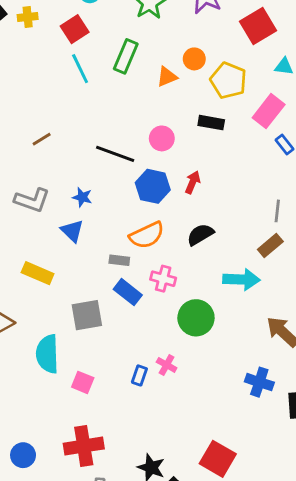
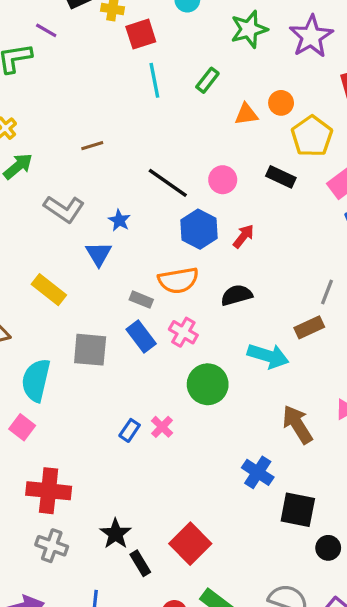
red square: (75, 29) -> (141, 34), moved
green rectangle: (126, 56) -> (207, 80), size x0.7
pink square: (83, 382) -> (22, 427), moved

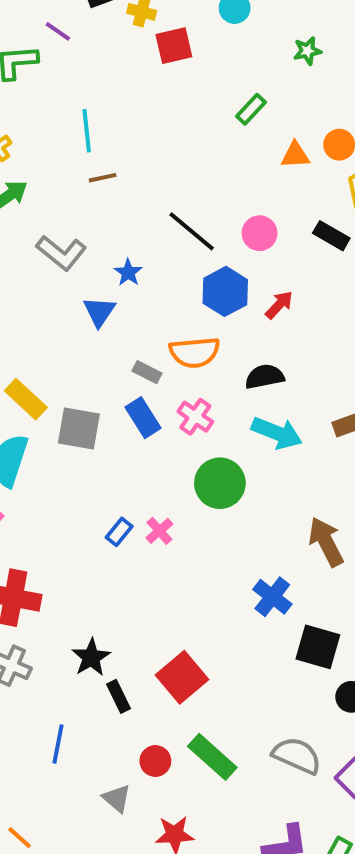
green star: (249, 29) -> (307, 51), size x0.6
cyan line: (154, 80) -> (87, 131), moved
yellow rectangle: (49, 290) -> (26, 399), moved
cyan arrow: (268, 356) -> (277, 433), moved

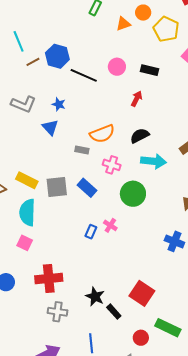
black rectangle: (331, 236) -> (150, 70), moved
blue hexagon: (225, 291) -> (57, 56), moved
blue rectangle: (143, 418) -> (87, 188), moved

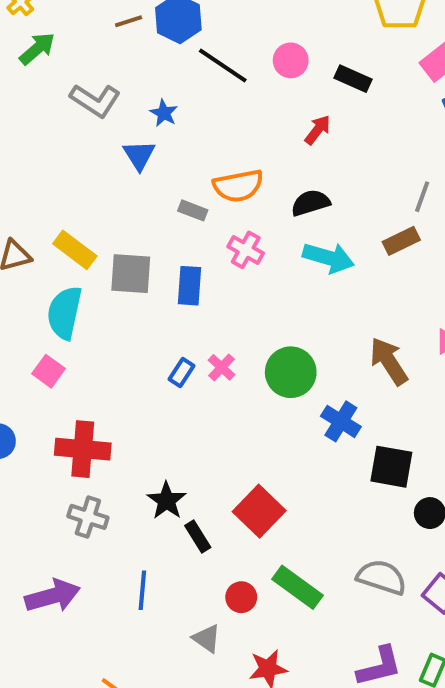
blue rectangle: (87, 188) -> (190, 286), turned 42
green circle: (133, 194) -> (291, 372), moved

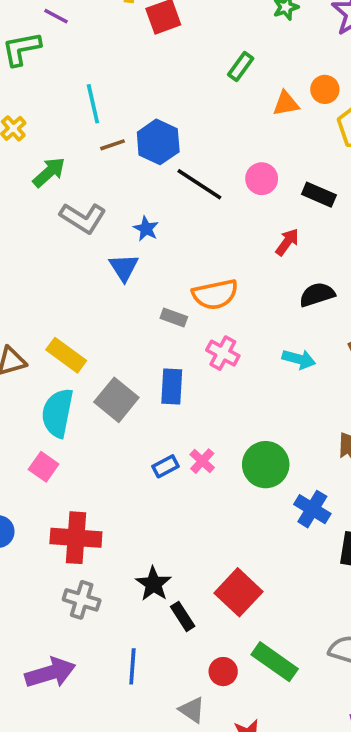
green arrow: (37, 49) -> (49, 172), moved
black semicircle: (311, 203) -> (317, 295), moved
cyan arrow: (329, 258) -> (299, 359), size x0.7
gray square: (131, 274) -> (116, 400), moved, turned 36
blue rectangle: (181, 373) -> (165, 466), turned 30

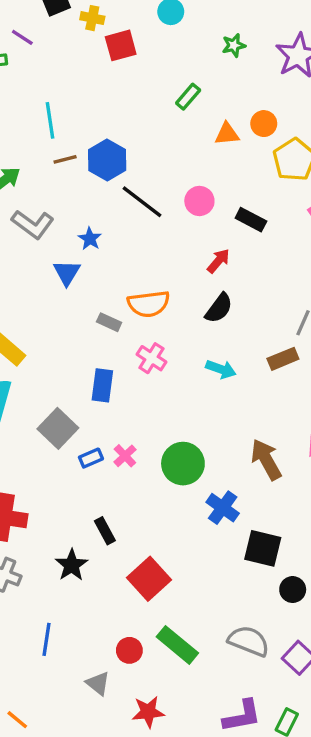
black semicircle: (317, 295) -> (219, 308), moved, turned 140
gray square: (116, 400) -> (58, 428), moved
black rectangle: (183, 616) -> (105, 531), moved

